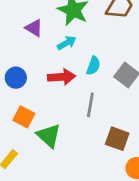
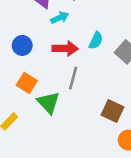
cyan arrow: (67, 43) -> (60, 18), moved
gray line: (90, 105) -> (73, 78), moved

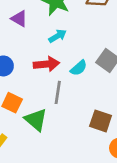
cyan arrow: (60, 18) -> (58, 36), moved
cyan semicircle: (96, 40) -> (79, 68), moved, turned 30

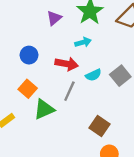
purple triangle: (19, 19) -> (54, 18), turned 35
green triangle: (36, 120) -> (44, 109), turned 40

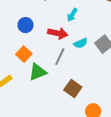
cyan arrow: (83, 42) -> (72, 15), turned 136
brown square: (100, 126) -> (73, 89), moved

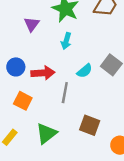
red arrow: (58, 33) -> (43, 73), moved
green triangle: (38, 72) -> (46, 133), moved

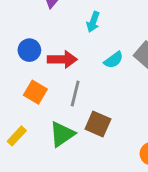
gray line: (65, 93) -> (75, 94), moved
brown square: (90, 125) -> (98, 124), moved

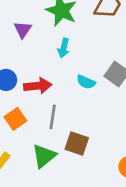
cyan semicircle: (114, 60) -> (86, 82), turned 66
orange square: (35, 92) -> (15, 119), turned 30

